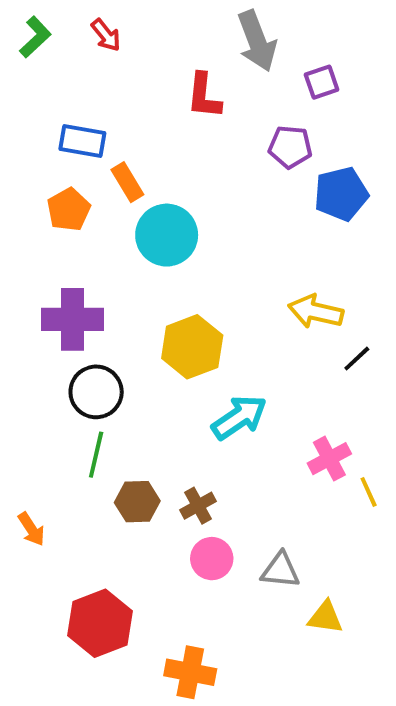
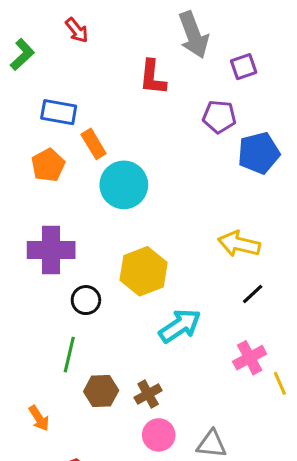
green L-shape: (35, 37) -> (22, 55), moved
black line: (357, 359) -> (253, 294), moved
black circle: (96, 392) -> (86, 300), moved, size x0.7
orange arrow: (31, 529) -> (39, 418), moved

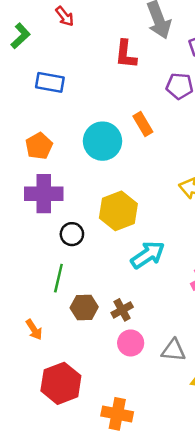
orange rectangle: (94, 144) -> (143, 124), moved
orange pentagon: (48, 165) -> (39, 146), moved

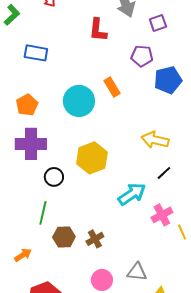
cyan arrow: (148, 255) -> (132, 194), moved
orange arrow: (34, 330) -> (23, 255), turned -90
pink circle: (131, 343) -> (102, 280), moved

